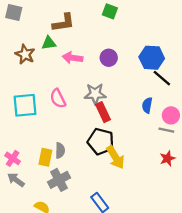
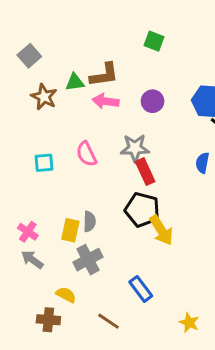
gray square: (14, 13) -> (29, 56), moved, turned 36
brown L-shape: (63, 23) -> (104, 75), moved
cyan square: (25, 105) -> (44, 163), size x0.6

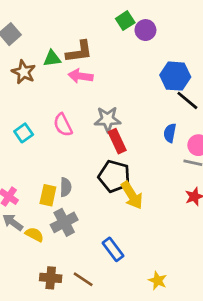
green square: (154, 41) -> (125, 21), turned 36
purple circle: (153, 101) -> (145, 30), moved
cyan square: (44, 163) -> (24, 133), turned -30
yellow semicircle: (66, 295) -> (34, 235), moved
brown cross: (48, 320) -> (51, 278), moved

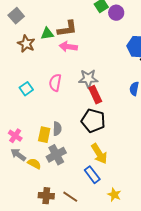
pink semicircle: (63, 125) -> (55, 83), turned 36
yellow arrow: (132, 195) -> (99, 154), moved
yellow star: (158, 281) -> (114, 195), moved

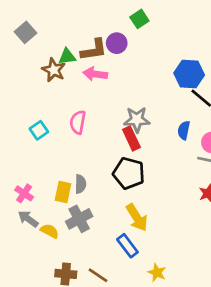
purple circle: (116, 13) -> (117, 43), moved
brown star: (26, 44) -> (54, 70), moved
gray star: (88, 79) -> (137, 120), moved

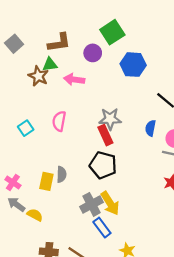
green square: (139, 19) -> (112, 32), size x1.5
brown L-shape: (94, 50) -> (59, 43), moved
blue hexagon: (189, 74) -> (133, 65), moved
gray cross: (79, 219) -> (92, 204), moved

